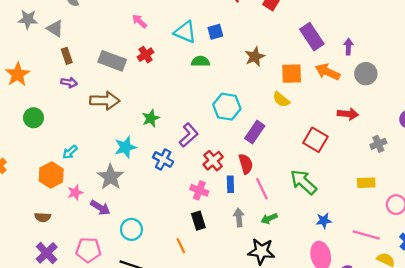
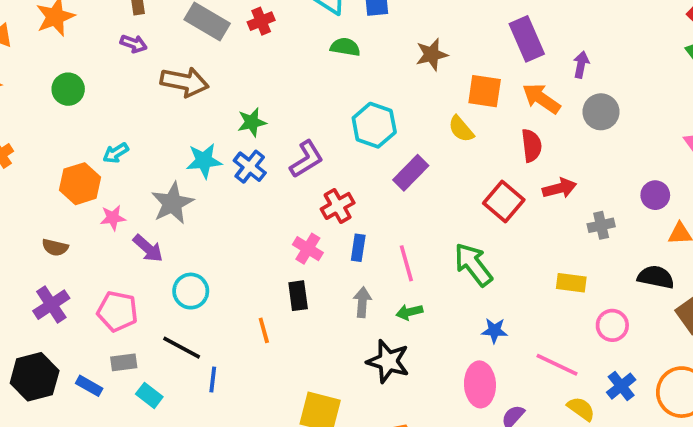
red arrow: (348, 114) -> (559, 188), moved, turned -30
blue cross: (163, 159) -> (250, 167), moved
red semicircle: (246, 164) -> (531, 146), moved

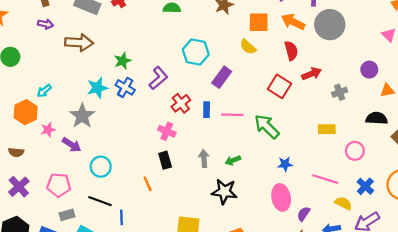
gray circle: (601, 112) -> (330, 25), size x1.4
blue rectangle: (358, 248) -> (207, 110), moved
pink line: (406, 263) -> (232, 115), moved, turned -65

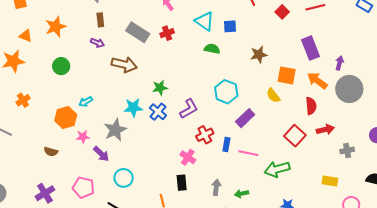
green arrow: (267, 127) -> (277, 169), turned -70
purple cross: (19, 187) -> (45, 193), moved

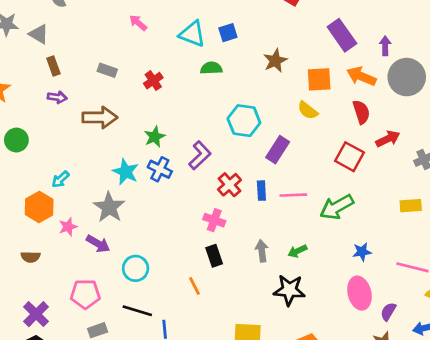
gray rectangle: (138, 32) -> (107, 70), size x0.6
red cross: (167, 33) -> (153, 81), moved
cyan star: (133, 108) -> (126, 172), turned -30

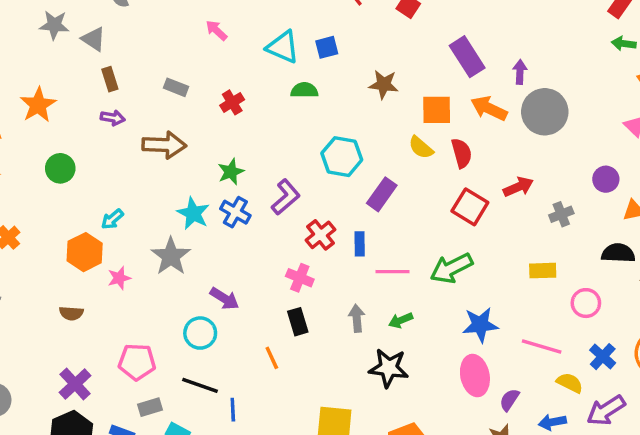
brown star: (275, 61) -> (384, 84), turned 30
red semicircle: (361, 112) -> (462, 153), moved
pink line: (293, 195) -> (392, 272), moved
purple arrow: (98, 244) -> (224, 299), moved
blue star: (362, 252) -> (480, 325), size x1.5

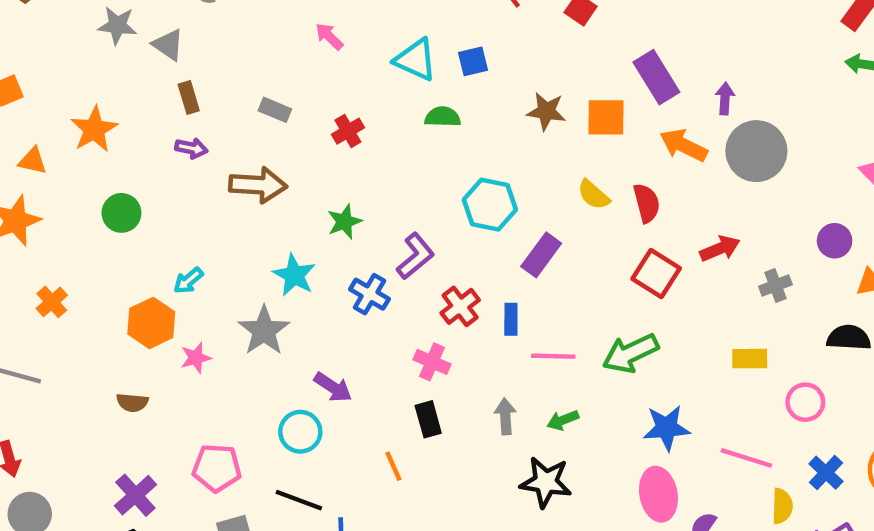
orange square: (437, 110) -> (606, 117), moved
blue cross: (235, 212) -> (369, 294), moved
yellow semicircle: (570, 383) -> (782, 506), turned 64

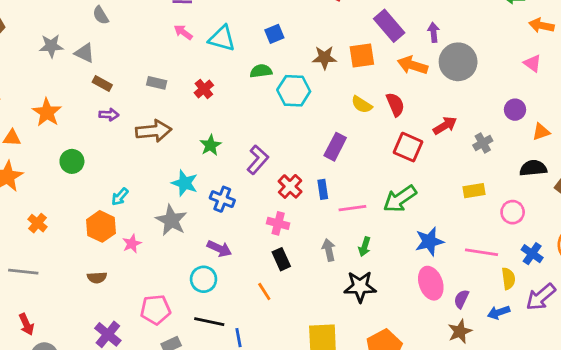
cyan triangle: (416, 60) -> (222, 38), moved
brown rectangle: (189, 97) -> (102, 84), turned -36
cyan hexagon: (490, 205) -> (294, 91), moved
blue cross: (369, 294) -> (222, 199), moved
green arrow: (563, 420) -> (365, 247), turned -42

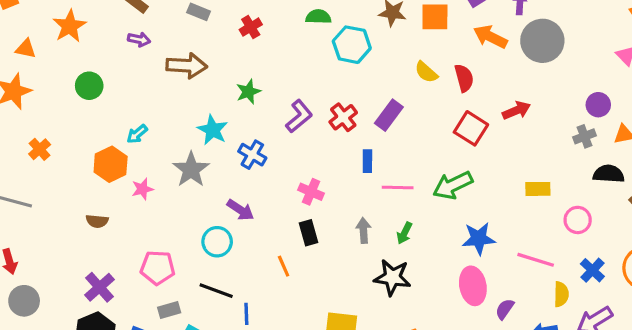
gray cross: (483, 143) -> (584, 136), moved
red cross: (290, 186) -> (343, 117), moved

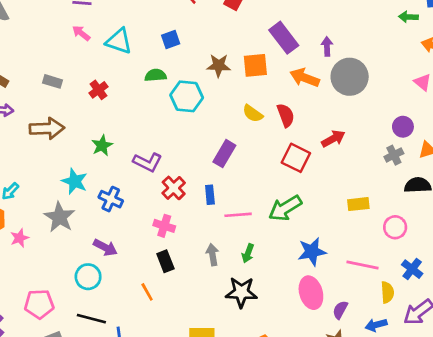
purple L-shape: (299, 116) -> (148, 162), turned 72
red cross: (343, 117) -> (174, 188), moved

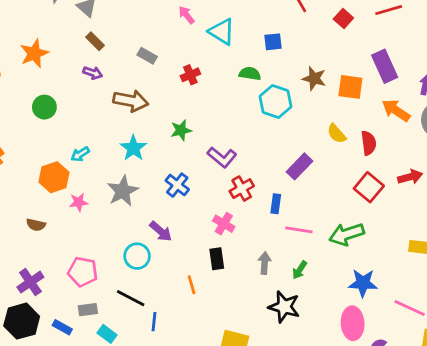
cyan star: (75, 181) -> (133, 148), moved

